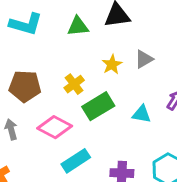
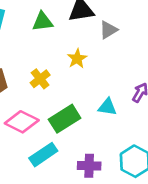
gray triangle: (144, 59) -> (108, 30), moved
green rectangle: (98, 106) -> (65, 119), moved

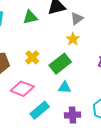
yellow star: (77, 59) -> (73, 39), moved
cyan triangle: (107, 107) -> (65, 87), moved
green rectangle: (65, 119) -> (60, 64), moved

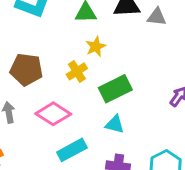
gray triangle: (77, 18) -> (157, 17), moved, turned 32
yellow star: (73, 39) -> (96, 47), moved

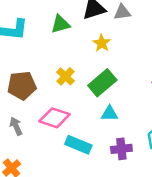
yellow star: (96, 47) -> (102, 43), moved
cyan rectangle: (72, 150) -> (78, 145), turned 65

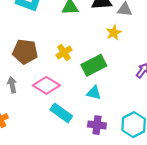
yellow star: (102, 43) -> (114, 33), moved

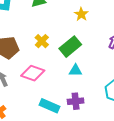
cyan rectangle: (61, 113) -> (49, 106), moved
purple cross: (97, 125) -> (76, 101), moved

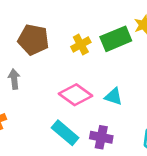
green rectangle: (70, 47) -> (116, 39), moved
pink diamond: (33, 73) -> (76, 95), moved

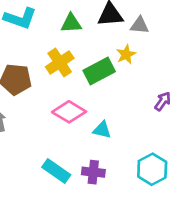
yellow cross: (81, 44) -> (60, 63), moved, size x1.4
pink diamond: (76, 95) -> (69, 112), moved

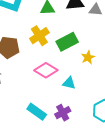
yellow star: (126, 54) -> (88, 57), moved
purple cross: (93, 172) -> (63, 113), turned -35

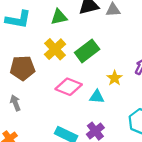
yellow star: (88, 57) -> (115, 78), moved

